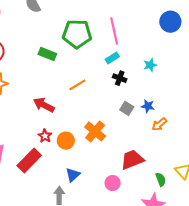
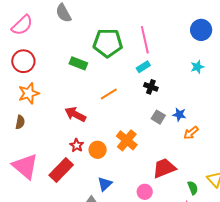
cyan star: (150, 65) -> (197, 67), moved

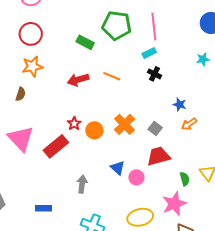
orange line: (109, 94) -> (112, 76), turned 48
red arrow: (75, 114) -> (78, 80), moved, turned -50
gray square: (158, 117) -> (155, 128), moved
blue triangle: (105, 184) -> (118, 168), moved, turned -42

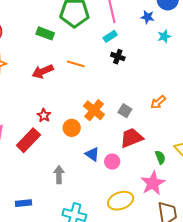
blue star: (180, 105) -> (147, 17), moved
orange circle: (94, 130) -> (72, 128), moved

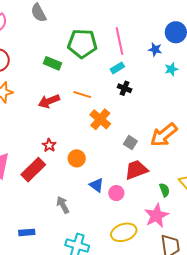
orange arrow: (158, 102) -> (164, 135), size x1.8
orange cross: (94, 110) -> (100, 119), moved
gray arrow: (59, 175) -> (63, 205), turned -30

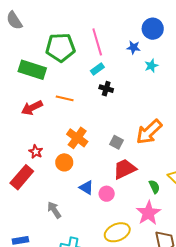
green rectangle: (52, 63) -> (32, 70), size x1.5
orange cross: (100, 119) -> (77, 138), moved

